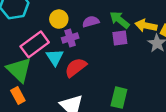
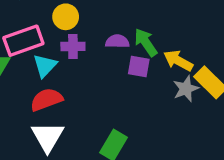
purple semicircle: (91, 22) -> (117, 41), moved
red semicircle: (76, 67) -> (46, 100), moved

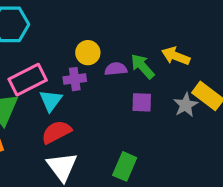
yellow circle: (66, 17) -> (88, 53), moved
yellow arrow: (178, 61) -> (176, 56), moved
purple square: (139, 66) -> (142, 102), moved

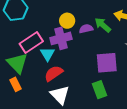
purple cross: (75, 79) -> (61, 38), size x1.5
purple square: (142, 102) -> (107, 63), moved, size x1.6
green rectangle: (125, 166) -> (100, 90), turned -36

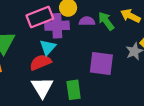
pink rectangle: (31, 43) -> (40, 17), moved
cyan triangle: (48, 54) -> (48, 47), moved
green rectangle: (100, 90) -> (74, 90), moved

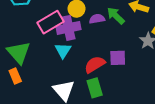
red semicircle: (40, 62) -> (95, 65), moved
purple square: (101, 63) -> (118, 58), size x0.7

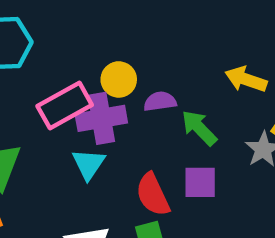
green arrow: (116, 16) -> (199, 128), moved
red semicircle: (95, 65) -> (153, 195), turned -85

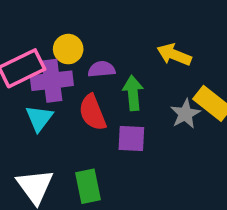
green arrow: (199, 128) -> (133, 93), turned 36
red semicircle: (153, 195) -> (92, 112), moved

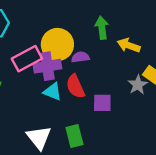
yellow circle: (68, 49) -> (57, 45), size x1.6
green arrow: (133, 93) -> (102, 28), moved
cyan triangle: (39, 118) -> (53, 92), moved, turned -42

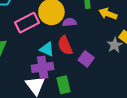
purple cross: (47, 66) -> (43, 67), moved
purple square: (102, 103) -> (86, 59), turned 35

